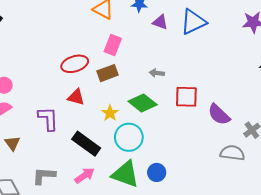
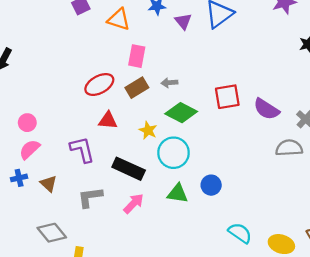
purple triangle: (160, 22) -> (183, 21), turned 42
gray arrow: (157, 73) -> (169, 83), moved
green triangle: (125, 174) -> (178, 193), size x0.7
gray L-shape: (44, 176) -> (90, 197), moved

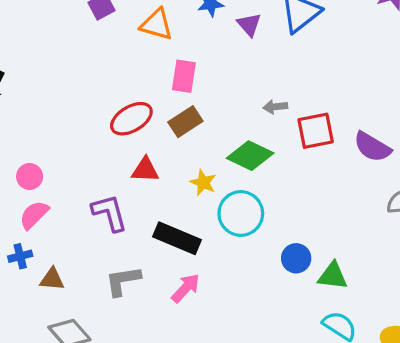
gray arrow: (169, 83) -> (275, 107), moved
brown triangle: (49, 184) -> (52, 279), moved, turned -36
green triangle: (178, 193) -> (333, 276), moved

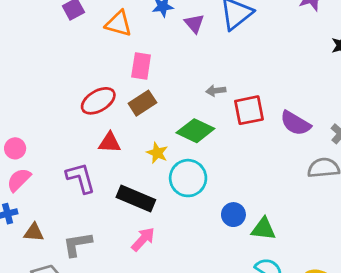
gray L-shape: (123, 281) -> (77, 244), moved

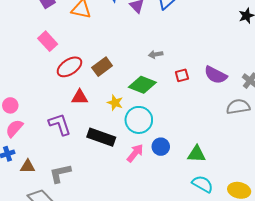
pink rectangle: (141, 66) -> (48, 41), moved, turned -48
red square: (249, 110) -> (182, 75), moved, size x0.6
blue circle: (233, 215) -> (161, 147), moved
pink arrow: (143, 239) -> (135, 153), moved

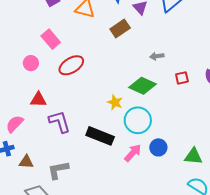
brown rectangle: (102, 67) -> (120, 29), moved
red triangle: (80, 97) -> (38, 100), moved
pink circle: (10, 105) -> (31, 63), moved

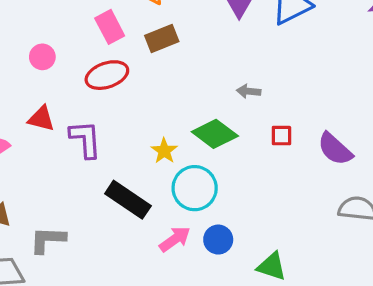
brown rectangle: (120, 29) -> (162, 39), moved
pink rectangle: (51, 39) -> (110, 27), moved
purple L-shape: (60, 122) -> (85, 139), moved

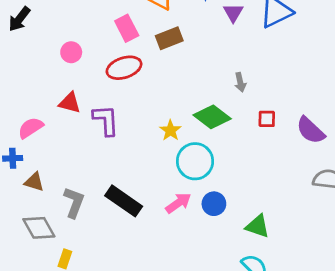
gray arrow: (249, 91) -> (240, 82), turned -108
black rectangle: (128, 200) -> (124, 201), moved
gray L-shape: (48, 240) -> (74, 202), turned 108

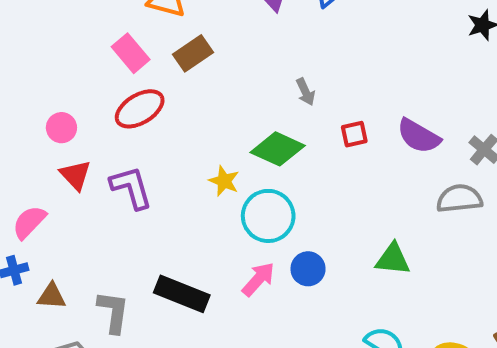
pink circle: (71, 52) -> (61, 128), moved
red triangle: (70, 103) -> (76, 175), turned 45
green triangle: (258, 226) -> (393, 259), moved

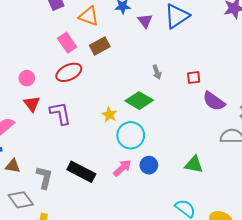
red square: (354, 134) -> (194, 78), moved

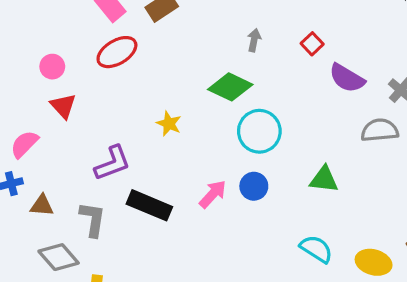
gray arrow: (157, 72) -> (254, 40), turned -144
red square: (194, 78) -> (312, 44), turned -32
purple L-shape: (60, 113) -> (112, 163), moved, turned 85
yellow star: (109, 115) -> (169, 124), moved
cyan circle: (131, 135) -> (259, 131), moved

